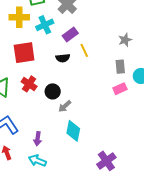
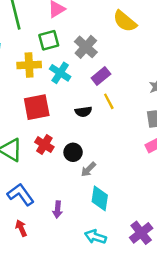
cyan cross: (45, 25) -> (60, 73), turned -30
purple rectangle: (70, 34) -> (101, 76), moved
cyan arrow: (37, 161) -> (95, 237), moved

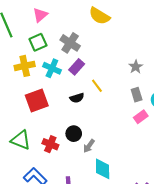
purple rectangle: (101, 76) -> (77, 67), moved
red cross: (44, 145) -> (50, 144), moved

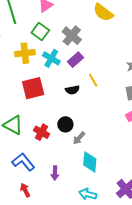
green square: (38, 42) -> (40, 32), turned -36

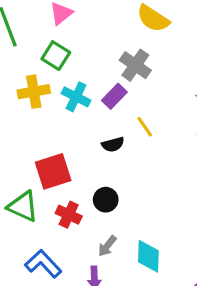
gray cross: (72, 36) -> (135, 65), moved
red square: (33, 88) -> (53, 171), moved
gray arrow: (79, 138) -> (107, 246), moved

